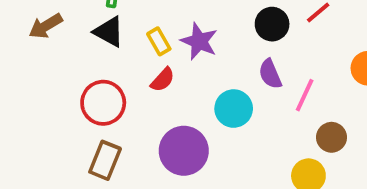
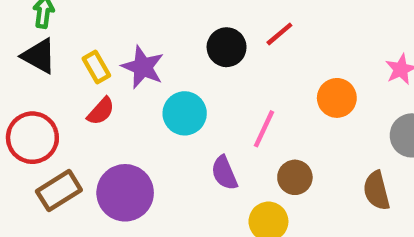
purple semicircle: (270, 74) -> (224, 173), moved
cyan circle: (234, 109) -> (185, 113), moved
brown rectangle: (105, 160) -> (59, 191), moved, turned 36

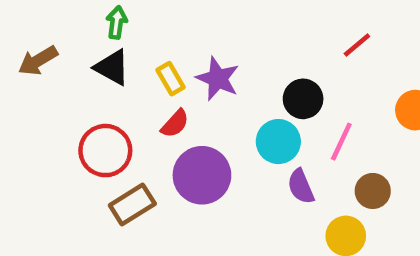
black circle: (227, 47) -> (303, 99), moved
cyan circle: (185, 113) -> (278, 142), moved
purple circle: (125, 193) -> (202, 175), moved

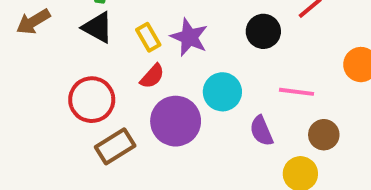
black circle: (303, 99) -> (263, 31), moved
cyan circle: (278, 142) -> (222, 92), moved
pink line: (341, 142) -> (297, 92), turned 72

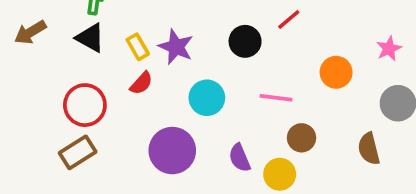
purple circle: (176, 121) -> (172, 151), moved
purple semicircle: (261, 131) -> (240, 158), moved
brown rectangle: (115, 146) -> (78, 152), moved

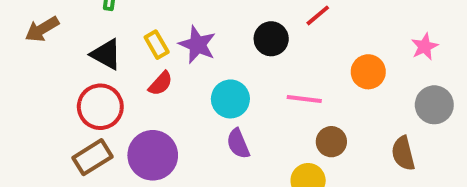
black triangle: (90, 38) -> (106, 54), moved
purple circle: (172, 151) -> (153, 155), moved
purple semicircle: (240, 158) -> (238, 144), moved

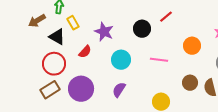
brown arrow: (42, 29) -> (37, 21), moved
yellow rectangle: (157, 45) -> (73, 23), moved
brown circle: (331, 142) -> (190, 83), moved
purple semicircle: (238, 144) -> (119, 90), moved, turned 56

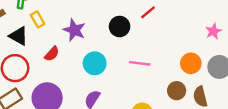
orange circle: (192, 46) -> (191, 63), moved

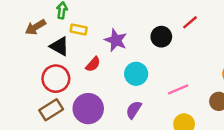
yellow rectangle: (38, 19) -> (79, 29), turned -49
pink line: (140, 63) -> (178, 89), moved, turned -30

